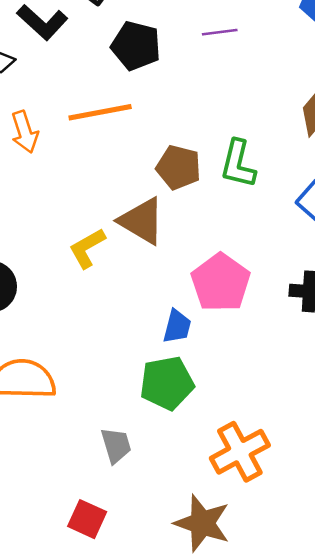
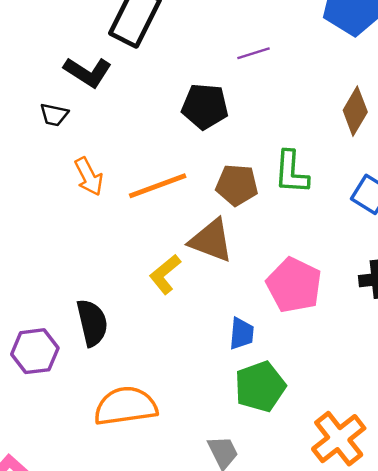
black pentagon: (136, 46) -> (205, 106), moved
orange line: (100, 112) -> (158, 186), moved
blue trapezoid: (177, 326) -> (242, 334), moved

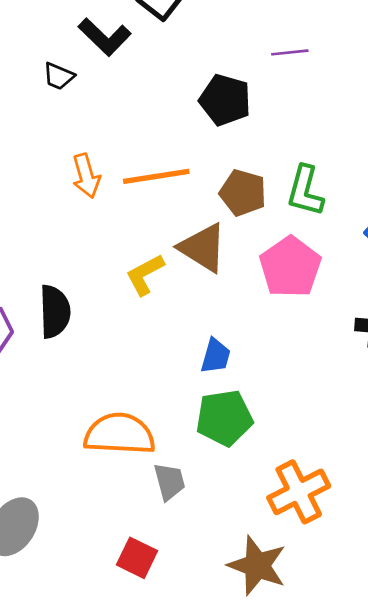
orange arrow: (89, 176) -> (86, 176), moved
pink pentagon: (294, 285) -> (290, 267), moved
orange semicircle: (126, 406) -> (120, 434), moved

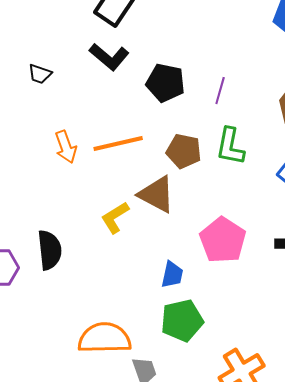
black L-shape: (105, 37) -> (109, 57), moved
purple line: (290, 52) -> (220, 91), moved, turned -64
pink pentagon: (290, 267) -> (223, 240), moved

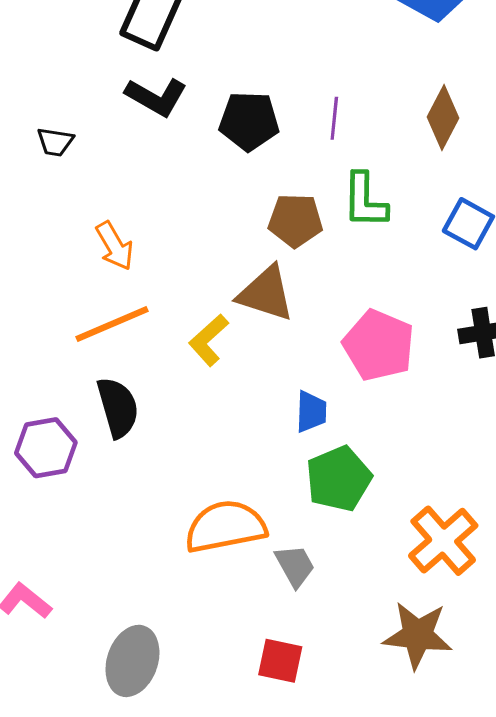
orange line: (118, 144) -> (112, 324), moved

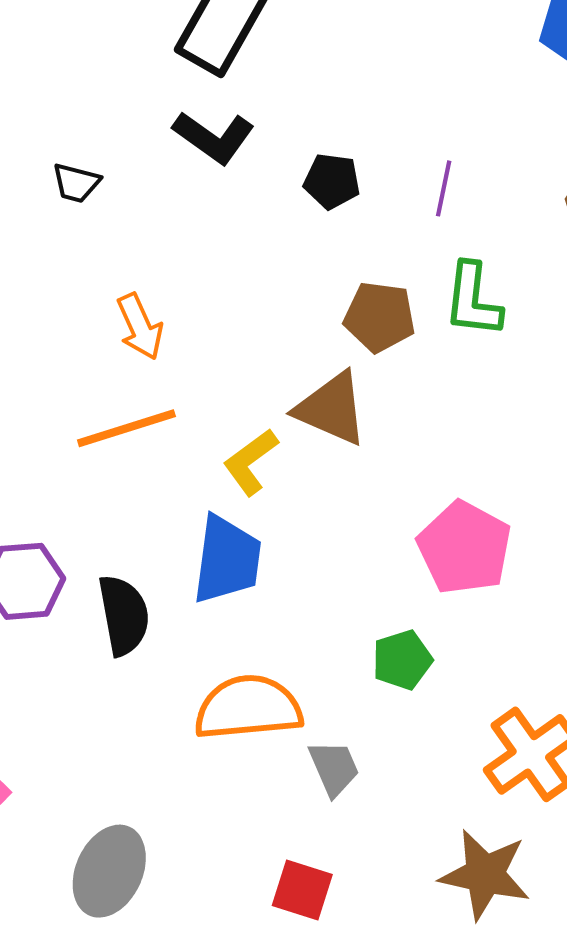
black pentagon: (249, 121) -> (332, 181), size x0.7
pink pentagon: (379, 345) -> (464, 548), moved
black semicircle: (118, 407) -> (124, 615), moved
blue trapezoid: (311, 412) -> (227, 560), moved, size x1.6
green pentagon: (339, 479) -> (402, 660), size x0.7

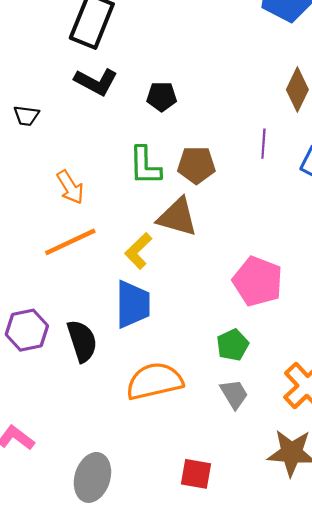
purple line: (444, 188) -> (263, 144), moved
green L-shape: (473, 300) -> (145, 166), moved
gray trapezoid: (334, 768) -> (234, 394), moved

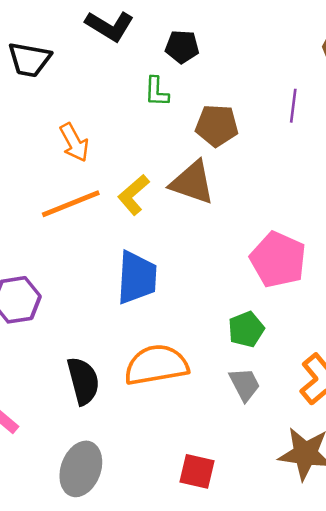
black trapezoid: (26, 116) -> (29, 60), size x1.5
green L-shape: (145, 166) -> (157, 92), moved, size x0.7
yellow L-shape: (138, 251) -> (133, 195), moved
black semicircle: (82, 341) -> (83, 381), moved

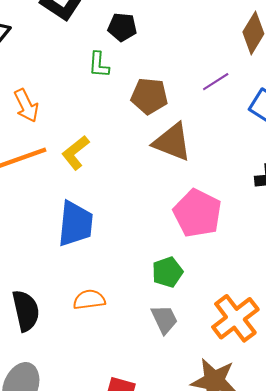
purple line: (293, 106) -> (216, 82), turned 48
brown triangle: (192, 183) -> (172, 142), moved
orange semicircle: (156, 365) -> (89, 300), size x0.6

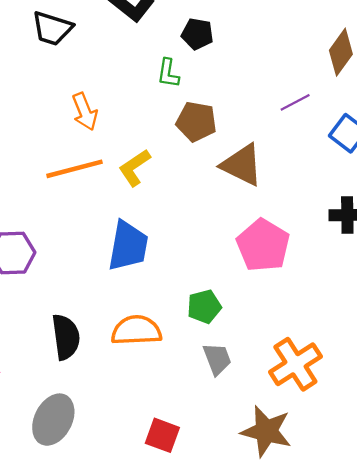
brown pentagon: (149, 96) -> (196, 122), moved
green pentagon: (167, 272) -> (204, 307), moved
orange semicircle: (89, 300) -> (136, 330), size x1.4

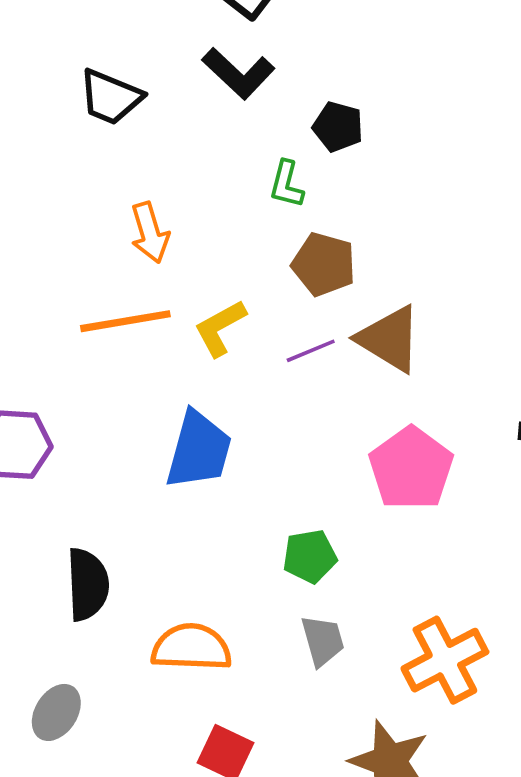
purple line: (295, 102) -> (311, 351), moved
orange semicircle: (136, 330) -> (191, 647), moved
gray ellipse: (53, 420) -> (56, 712), size x0.7

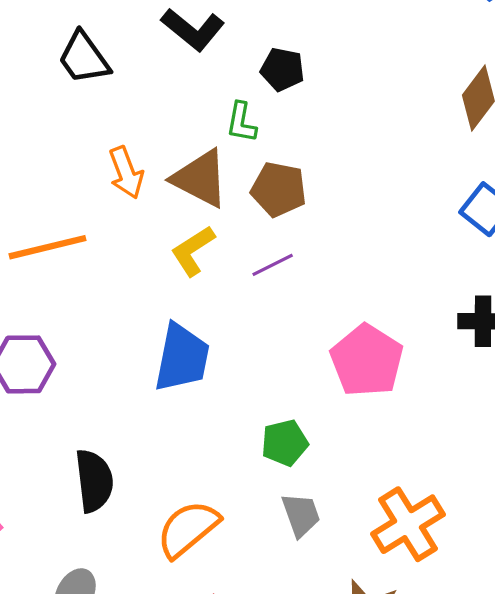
black trapezoid: (111, 97) -> (84, 58), turned 36
orange line: (125, 321) -> (48, 247), moved
brown triangle: (389, 339) -> (200, 178), moved
orange semicircle: (191, 647) -> (188, 529), turned -38

